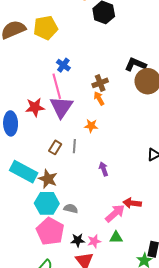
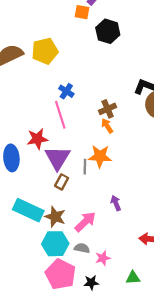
purple triangle: (61, 107) -> (57, 158), moved
orange star: (91, 126) -> (100, 156), size x1.5
gray line: (74, 146) -> (85, 167), moved
pink arrow: (115, 213) -> (85, 222), moved
pink star: (94, 241) -> (103, 258), moved

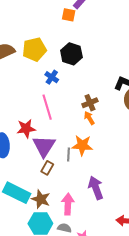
black hexagon: (108, 31) -> (71, 54), moved
blue cross: (66, 91) -> (52, 77), moved
purple arrow: (116, 203) -> (96, 188), size x1.6
pink arrow: (85, 222) -> (68, 204), turned -45

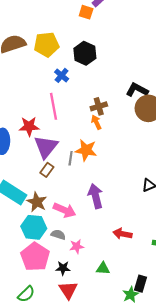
pink arrow: (68, 204) -> (65, 210), turned 105

